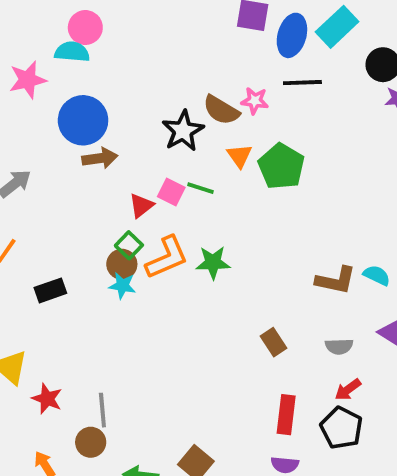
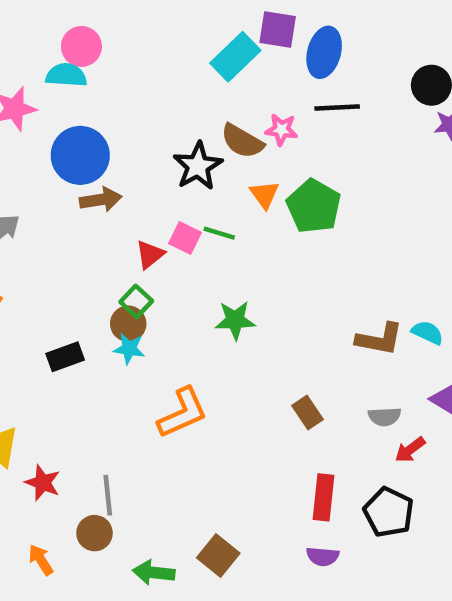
cyan rectangle: (337, 27) -> (235, 57), moved
orange L-shape: (167, 258) -> (183, 413), moved
black rectangle: (50, 290) -> (65, 357), moved
red arrow: (348, 390) -> (410, 450), moved

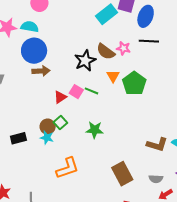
cyan semicircle: (66, 75) -> (30, 27), moved
green square: (136, 301) -> (60, 122), moved
brown rectangle: (307, 413) -> (122, 174), size x1.6

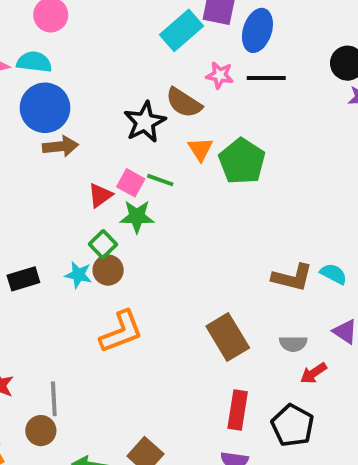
pink star: (123, 48) -> (220, 75), moved
brown circle: (48, 127) -> (108, 270), moved
green star: (95, 130) -> (137, 217), moved

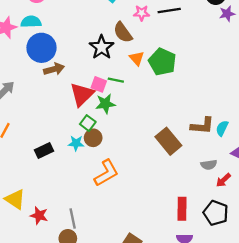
brown semicircle: (184, 103) -> (123, 32), turned 30
red triangle: (100, 195) -> (82, 94), size x1.6
cyan semicircle: (334, 274) -> (222, 128), moved, turned -84
brown rectangle: (228, 337) -> (168, 141), moved

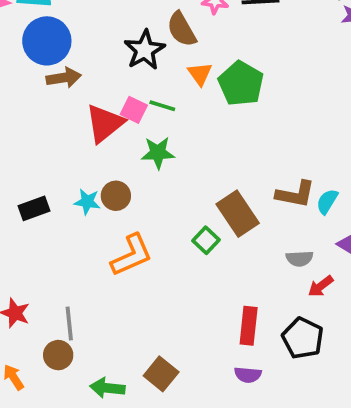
green star: (105, 104) -> (158, 153), moved
green square: (88, 123) -> (206, 240), moved

